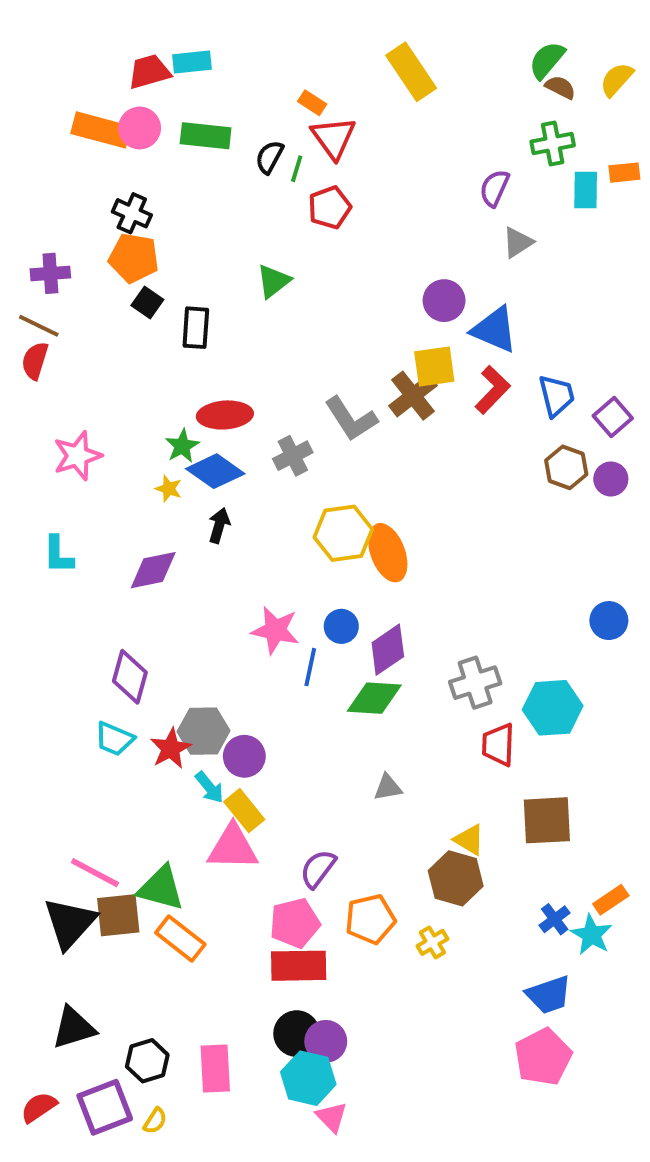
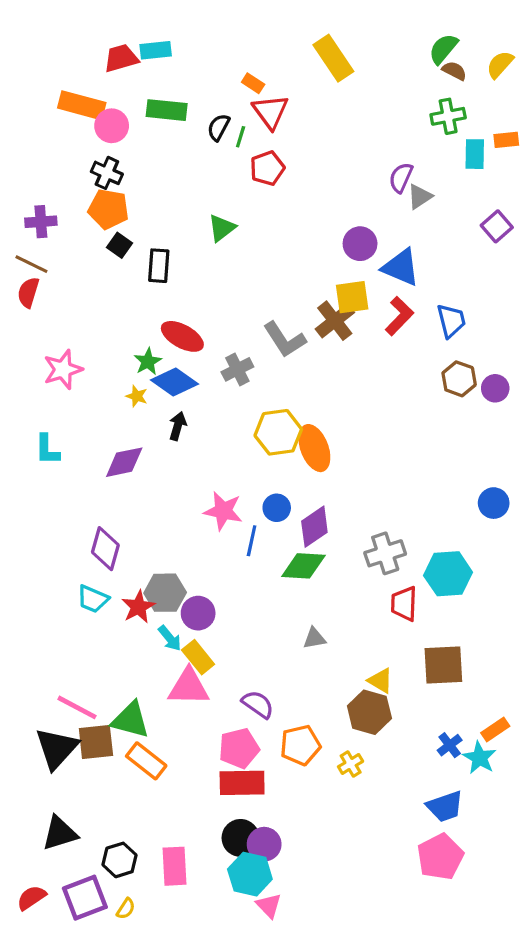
pink circle: (140, 128) -> (112, 126), moved
purple semicircle: (494, 188) -> (401, 178), moved
red ellipse: (225, 415) -> (182, 336), turned 33
purple square: (613, 417) -> (497, 226), moved
purple semicircle: (318, 869) -> (258, 704), turned 88

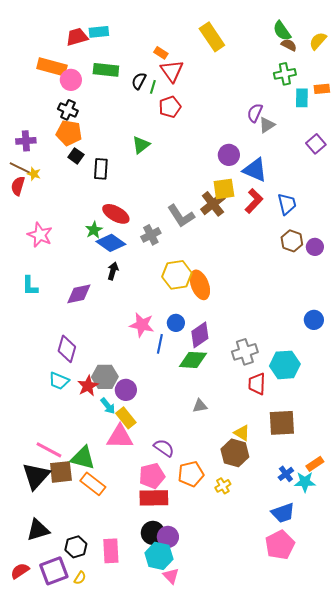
green semicircle: (443, 49) -> (282, 31), turned -75
pink star: (63, 369) -> (40, 235), turned -30
yellow star: (137, 396) -> (34, 174), moved
cyan star: (479, 758) -> (305, 482), turned -30

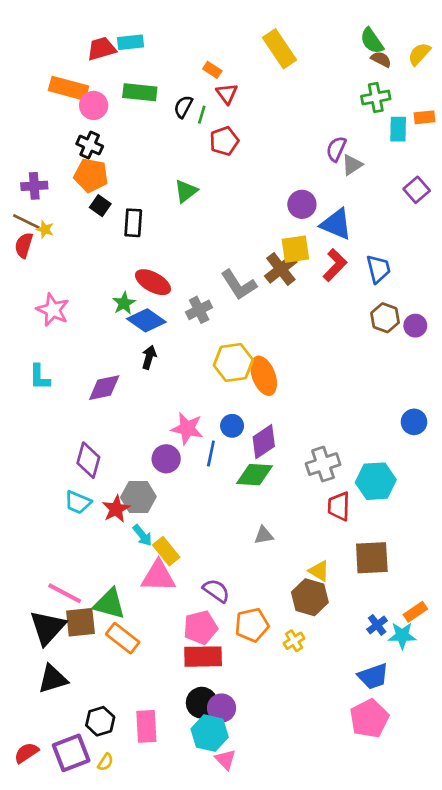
red triangle: (172, 71) -> (227, 94), size x0.7
purple circle: (126, 390) -> (166, 459), moved
black triangle: (38, 530) -> (53, 679), moved

